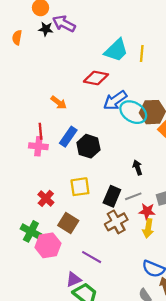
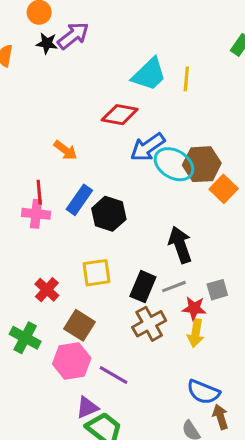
purple arrow: (64, 24) -> (73, 36), turned 115
black arrow: (137, 168) -> (180, 245), size x1.6
pink hexagon: (48, 245) -> (72, 361), moved

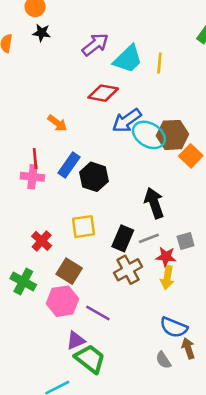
purple arrow: (73, 36) -> (95, 45), moved

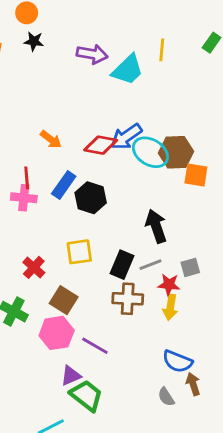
purple arrow: (95, 45) -> (92, 54), turned 48
yellow line: (159, 63) -> (162, 50), moved
red diamond: (103, 93) -> (101, 145), moved
orange square: (191, 156) -> (196, 175), turned -35
brown cross: (128, 270) -> (128, 299), turned 32

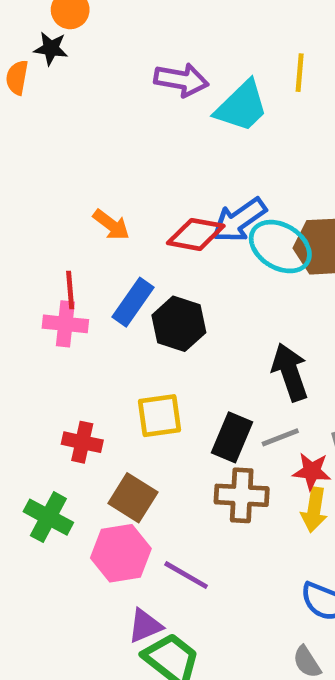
black star: (34, 41) -> (51, 48), moved
red cross: (34, 267) -> (82, 442), turned -30

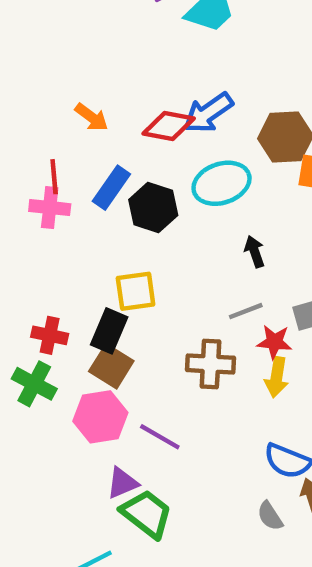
cyan ellipse: (280, 247) -> (222, 183), moved, turned -50
black arrow: (290, 372) -> (255, 252), size x0.6
black rectangle: (232, 437) -> (109, 331), moved
red cross: (82, 442) -> (50, 335), moved

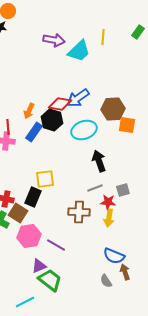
orange arrow: (92, 117) -> (29, 111), moved, turned 77
black hexagon: (153, 208) -> (52, 120), moved
black arrow: (255, 252) -> (99, 161), size x1.5
brown square: (111, 366) -> (18, 213), moved

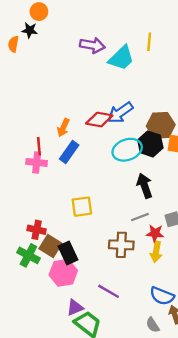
black hexagon: (52, 120) -> (150, 144), moved
black rectangle: (33, 197) -> (68, 253), moved, turned -48
purple line: (56, 245) -> (109, 291), moved

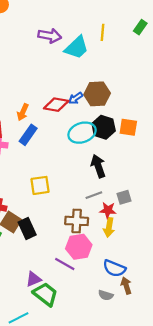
blue arrow: (120, 113) -> (76, 98), size x0.6
brown hexagon: (161, 125) -> (97, 94), moved
pink hexagon: (63, 273) -> (79, 247), moved
gray semicircle: (153, 325) -> (106, 295), turned -40

